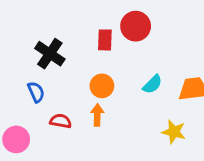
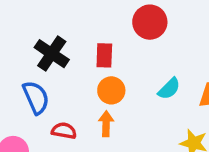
red rectangle: (105, 40) -> (104, 55), moved
blue semicircle: (36, 92) -> (36, 97), size x1.4

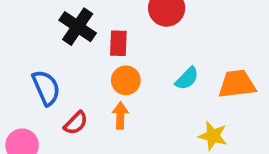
black cross: (52, 54) -> (78, 27), moved
red semicircle: (64, 131) -> (76, 123), turned 125

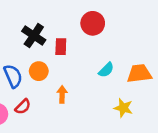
orange circle: (126, 80) -> (39, 71), moved
red semicircle: (76, 123) -> (23, 107), moved

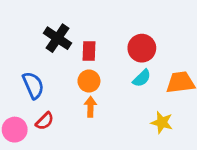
red circle: (93, 23) -> (142, 48), moved
orange circle: (39, 71) -> (89, 81), moved

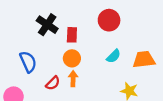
red circle: (142, 48) -> (109, 20), moved
red semicircle: (45, 121) -> (53, 83), moved

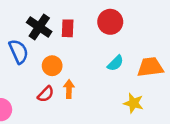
red rectangle: (72, 35) -> (68, 28), moved
orange circle: (72, 58) -> (52, 66), moved
blue semicircle: (28, 62) -> (19, 52), moved

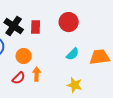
yellow star: (133, 103) -> (75, 85), moved

